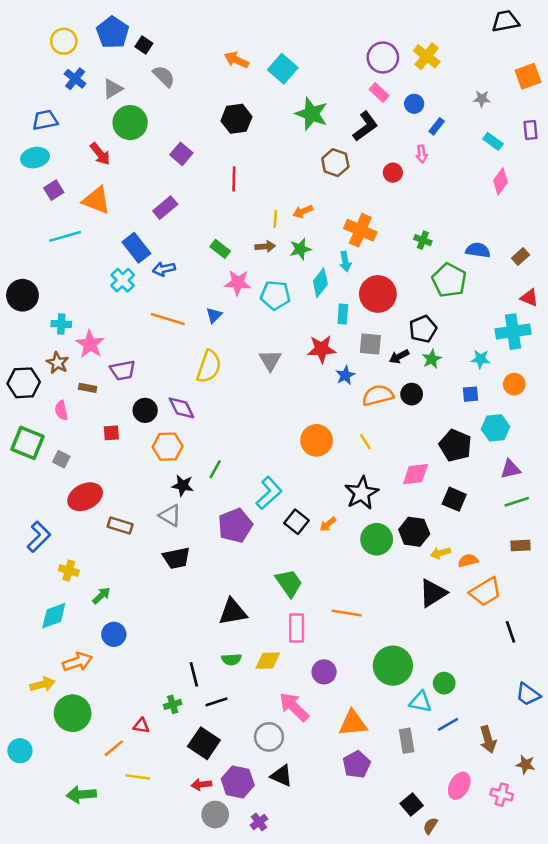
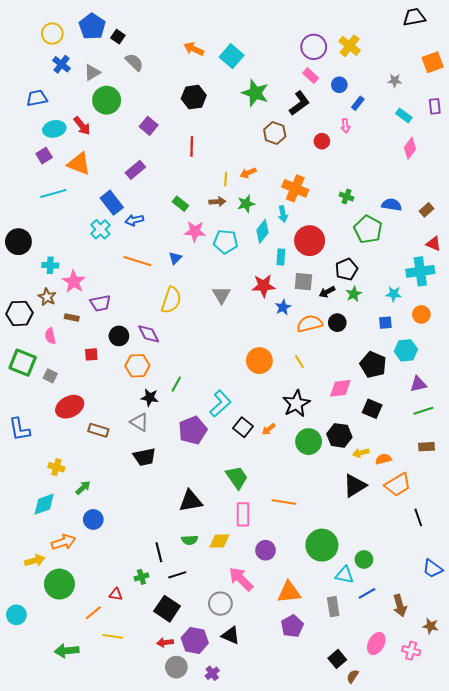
cyan ellipse: (35, 158) -> (54, 129), moved
blue L-shape: (39, 537) -> (19, 429), moved, turned 125

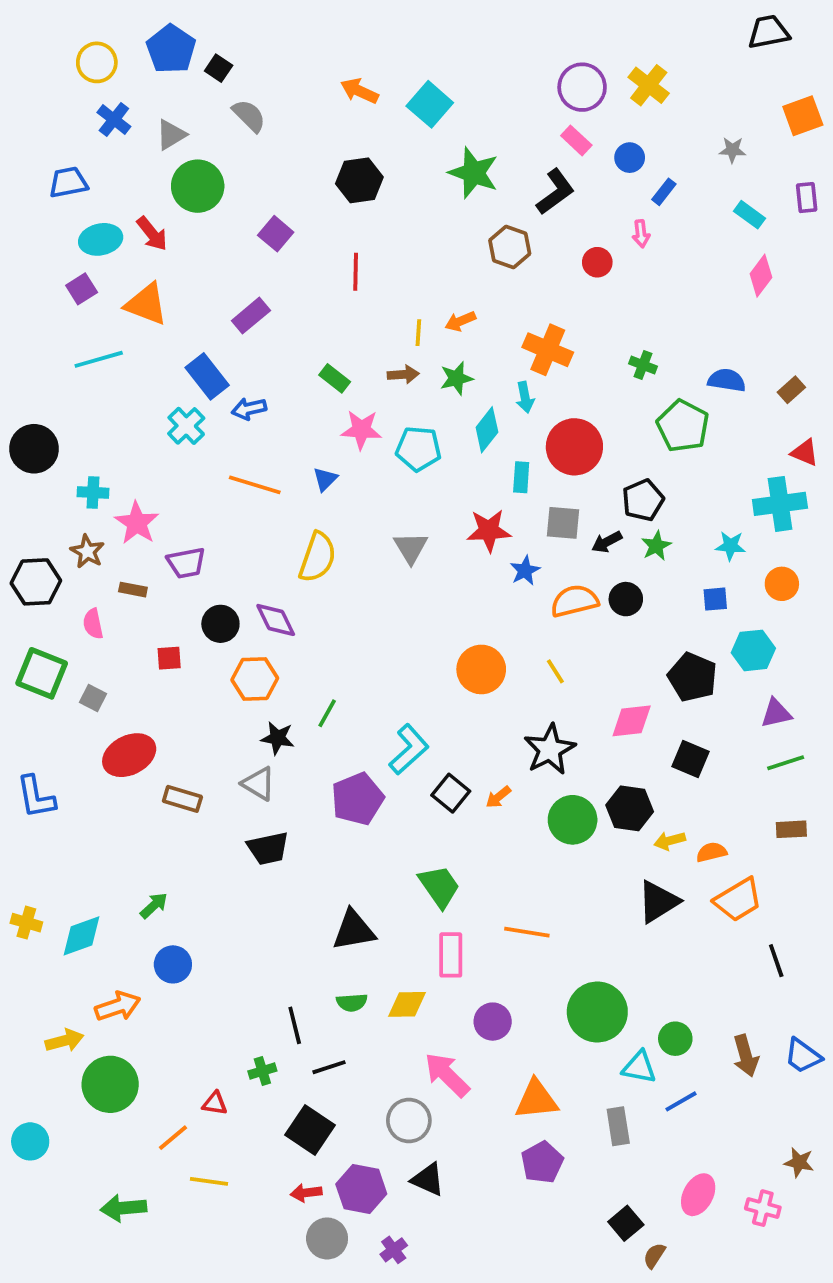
yellow cross: (56, 467) -> (26, 923), moved
brown arrow: (400, 606) -> (746, 1056), moved

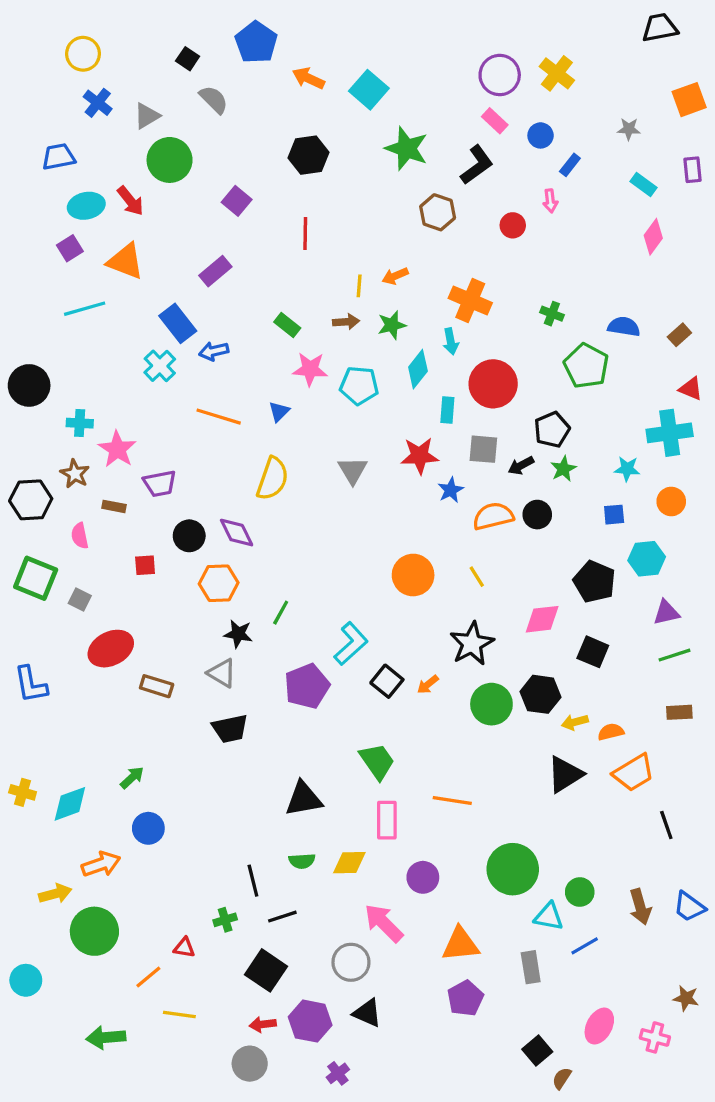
blue pentagon: (171, 49) -> (256, 42), moved
gray circle: (327, 1238) -> (250, 1064), moved

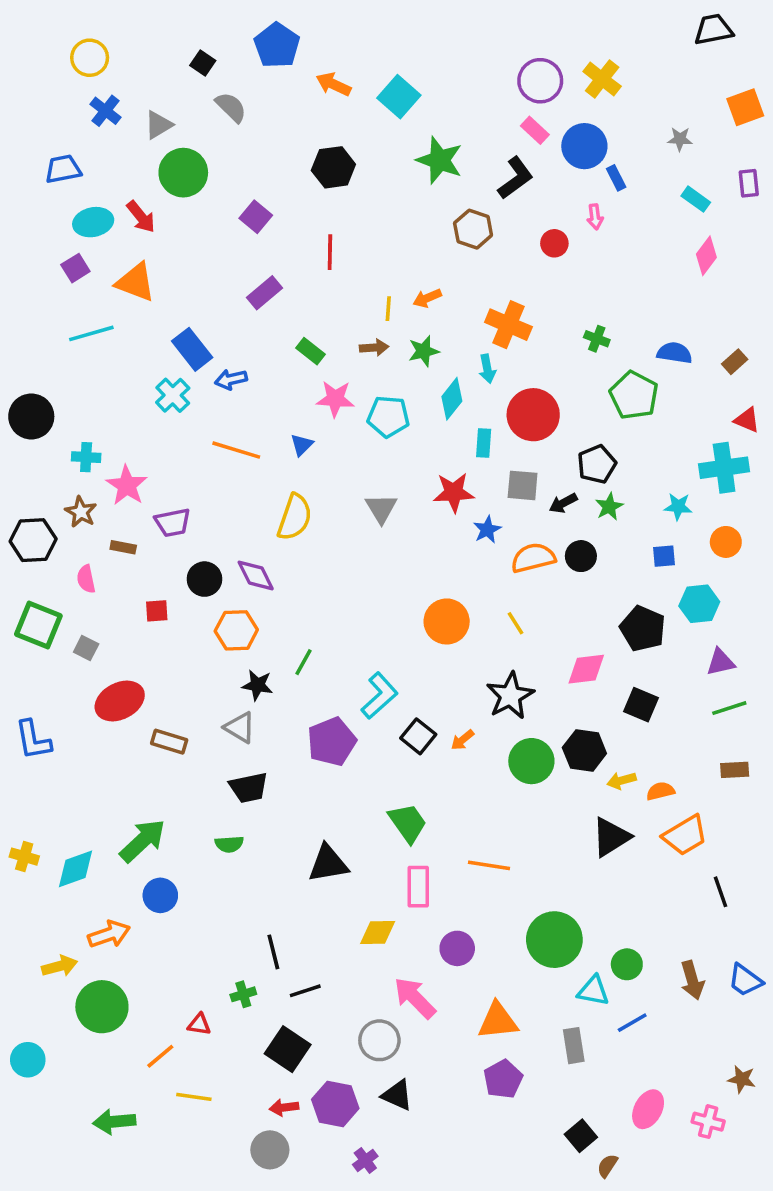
blue circle: (541, 135) -> (584, 146), size x1.6
blue rectangle: (570, 165) -> (616, 178), turned -65
purple rectangle: (215, 271) -> (265, 293), moved
green arrow: (132, 778) -> (143, 841), size x1.8
green semicircle: (302, 861) -> (229, 844), moved

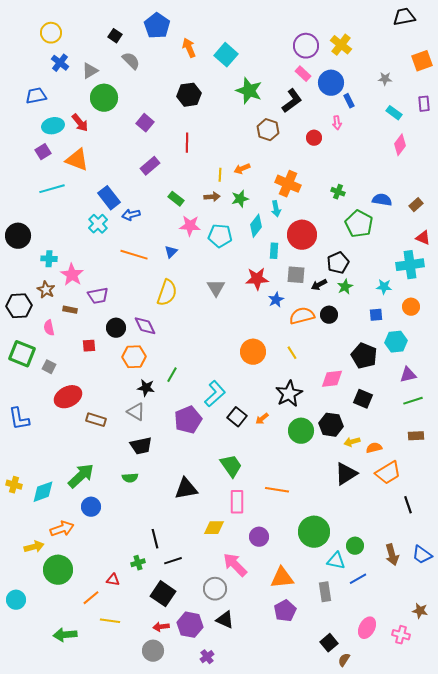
orange arrow: (333, 84) -> (189, 48), turned 42

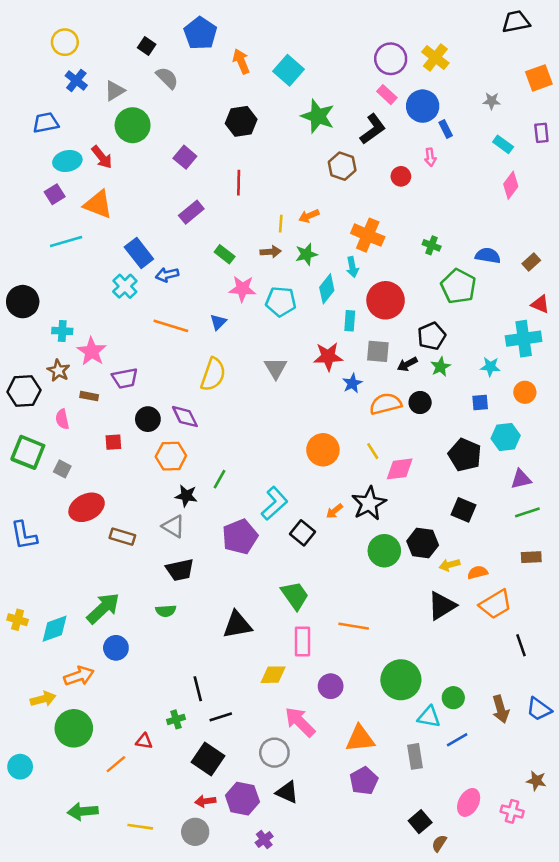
pink diamond: (332, 379) -> (400, 469), moved
orange arrow: (262, 419) -> (334, 511), moved
yellow line: (110, 621) -> (140, 827), moved

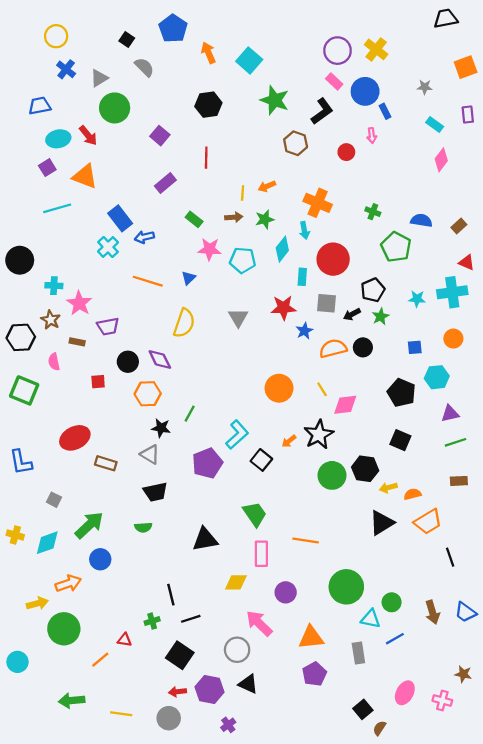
cyan star: (490, 367) -> (417, 299), moved
gray square: (62, 469) -> (54, 500), moved

